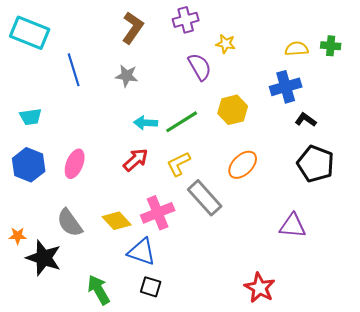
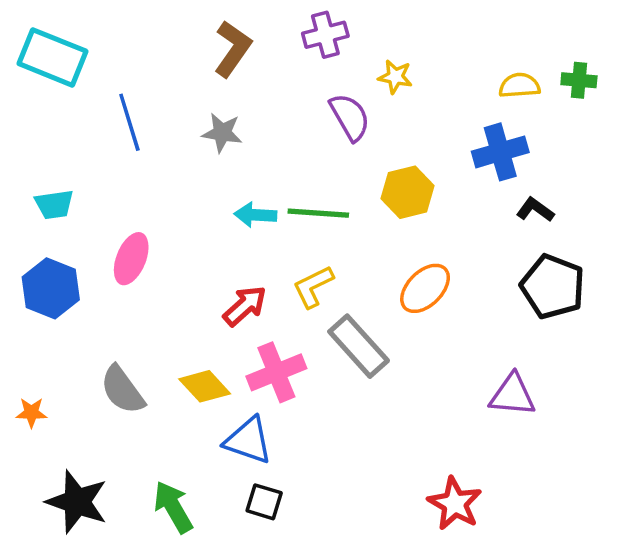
green line: (182, 122) -> (318, 213), turned 36
red arrow: (136, 160) -> (245, 306), moved
pink ellipse: (75, 164) -> (131, 259), moved
black star: (44, 258) -> (77, 502), moved

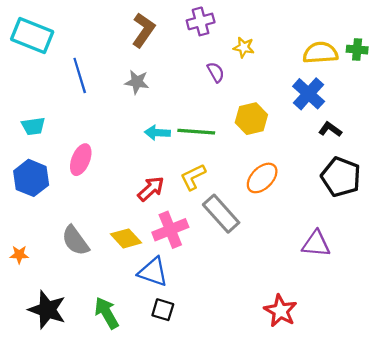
yellow semicircle: (519, 85) -> (320, 53), size x1.4
purple semicircle: (350, 117) -> (216, 72), size x0.7
blue cross: (500, 152) -> (309, 94), turned -32

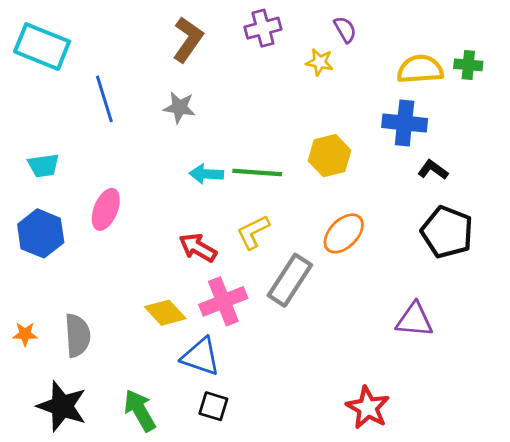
purple semicircle: (216, 72) -> (345, 30), moved
blue cross: (309, 94) -> (405, 123), turned -36
red arrow: (151, 189) -> (198, 248), turned -108
gray rectangle: (221, 214) -> (290, 280), turned 75
gray semicircle: (75, 241) -> (77, 335), moved, turned -148

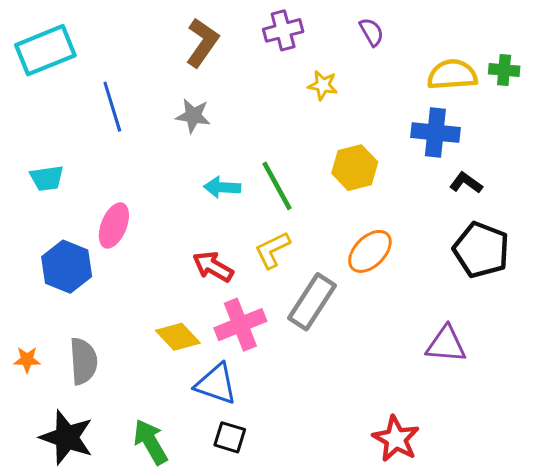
cyan rectangle: (42, 47) -> (45, 50), turned -44
yellow star: (320, 62) -> (323, 85), moved
green line: (257, 173) -> (277, 186), turned 57
blue hexagon: (41, 233) -> (67, 267), moved

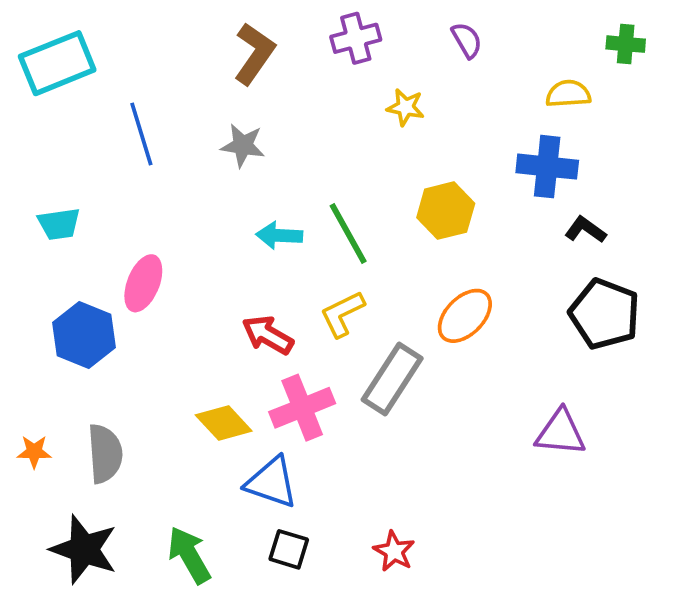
green cross: (504, 70) -> (626, 44), moved
yellow semicircle: (452, 75) -> (568, 94), size x0.7
red star: (396, 439) -> (394, 551), moved, size x0.7

